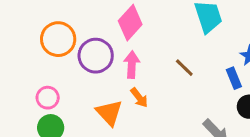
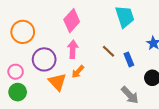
purple circle: (96, 56) -> (44, 59), moved
blue rectangle: (234, 78) -> (129, 59), moved
orange arrow: (139, 98) -> (78, 72), turned 80

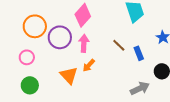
purple circle: (44, 59) -> (60, 37), moved
pink circle: (16, 72) -> (27, 57), moved
gray arrow: (130, 95) -> (140, 88), turned -72

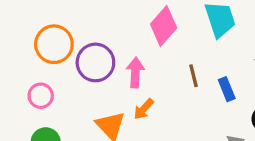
pink diamond: (83, 15) -> (164, 26), moved
brown line: (119, 45) -> (193, 76), turned 32

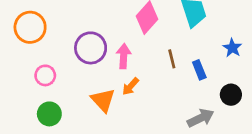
orange circle: (54, 44) -> (30, 27), moved

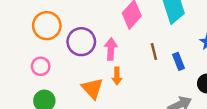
orange circle: (30, 27) -> (47, 26), moved
orange arrow: (130, 86) -> (117, 76), turned -42

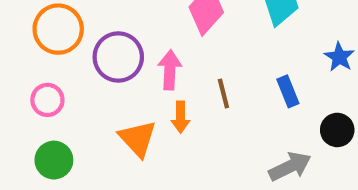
brown line: (154, 52) -> (223, 93), moved

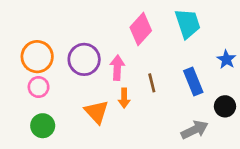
orange circle: (58, 29) -> (37, 57), moved
blue rectangle: (288, 91) -> (193, 81), size x1.4

